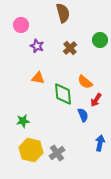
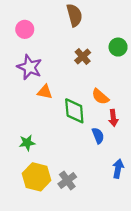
purple star: (37, 46) -> (29, 67), moved, size x1.5
red arrow: (96, 100) -> (113, 118), turned -40

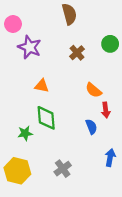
pink circle: (25, 29) -> (13, 24), moved
purple star: (29, 67) -> (30, 47), moved
green diamond: (74, 111) -> (46, 118), moved
yellow hexagon: (37, 177) -> (17, 171), moved

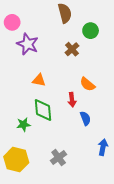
green circle: (110, 44) -> (91, 31), moved
red arrow: (106, 110) -> (72, 100), moved

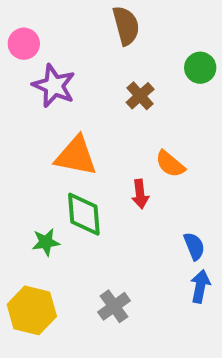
green circle: (91, 31) -> (200, 68), moved
orange triangle: (39, 80) -> (76, 156), size x1.6
blue semicircle: (85, 118) -> (194, 246), moved

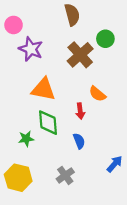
green circle: (200, 68) -> (105, 39), moved
brown cross: (140, 96) -> (80, 55), size x1.6
blue semicircle: (194, 246) -> (79, 141), moved
blue arrow: (200, 286) -> (115, 164), turned 30

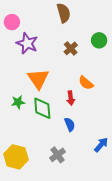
green circle: (105, 39) -> (99, 40), moved
brown cross: (80, 55) -> (71, 48), size x0.6
orange triangle: (43, 89) -> (38, 79), turned 45
green star: (26, 139) -> (18, 102), moved

